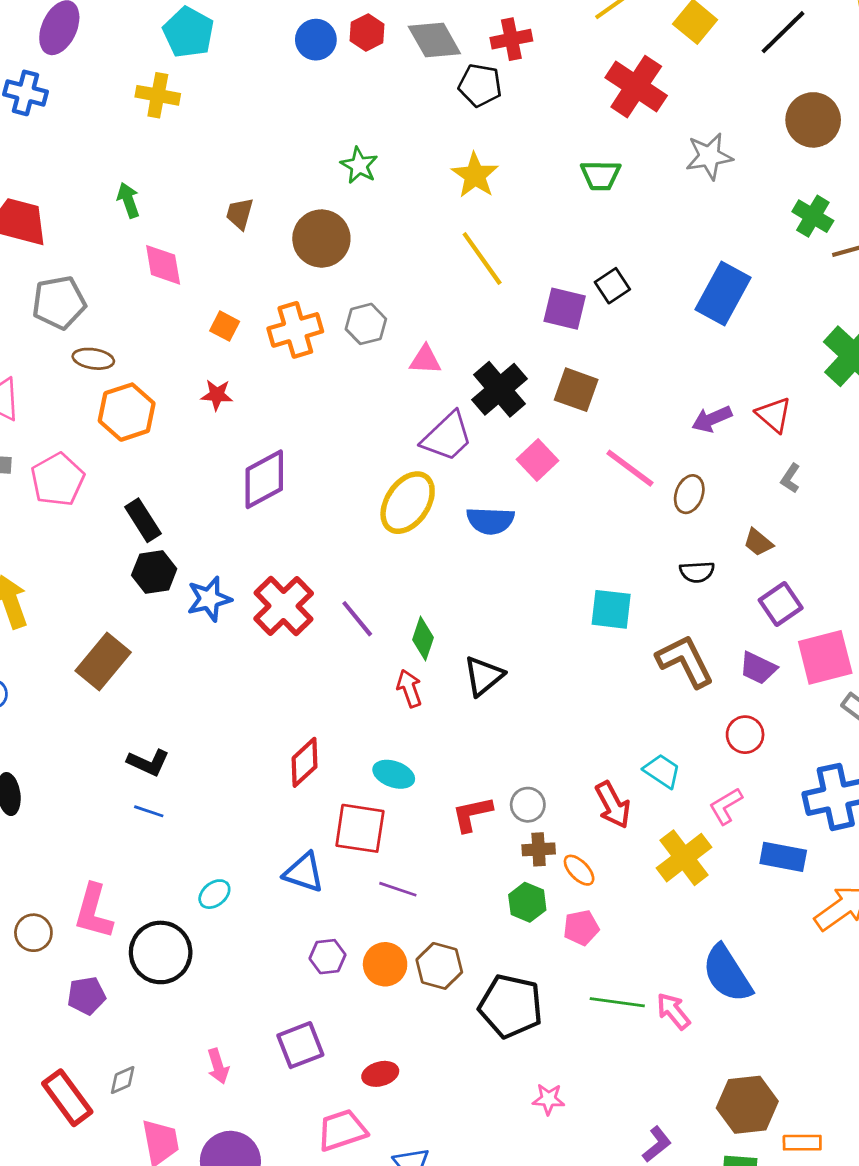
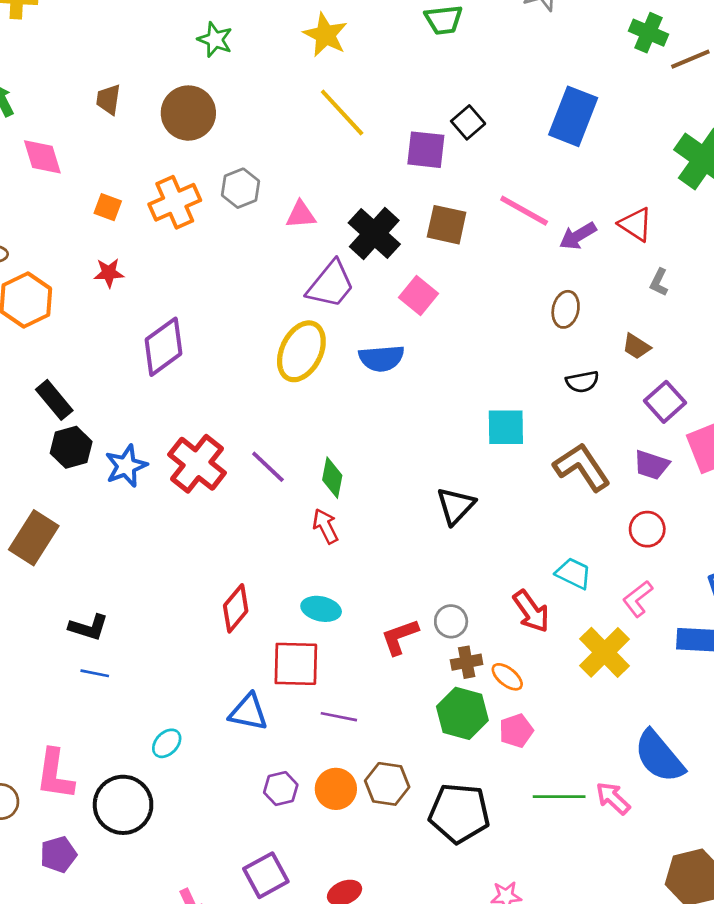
pink line: (630, 468) -> (524, 211), moved
black triangle: (484, 676) -> (456, 506), moved
green hexagon: (527, 902) -> (462, 713), size x1.4

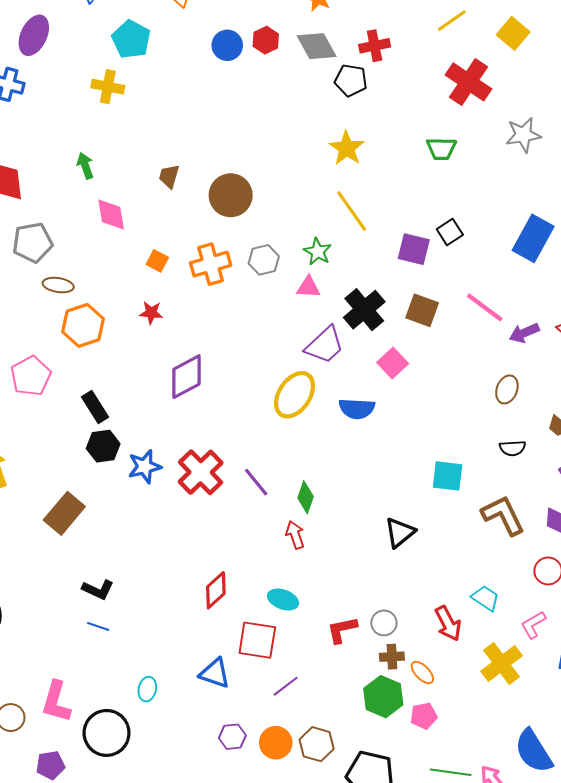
green star: (215, 40) -> (318, 252), moved
purple line: (339, 717) -> (286, 686), turned -56
cyan ellipse: (167, 743) -> (147, 689), turned -40

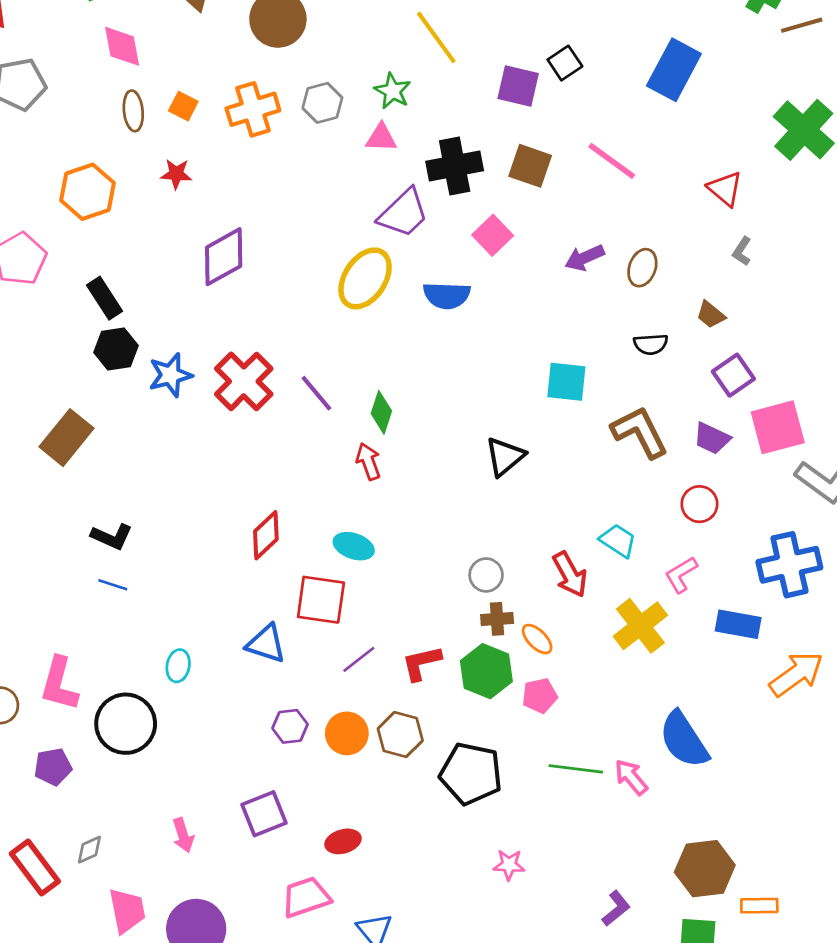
brown ellipse: (58, 285) -> (133, 111), moved, turned 76
black cross: (364, 310) -> (455, 166), turned 30
purple arrow: (524, 333) -> (585, 258), moved
red L-shape: (342, 630) -> (422, 663), moved

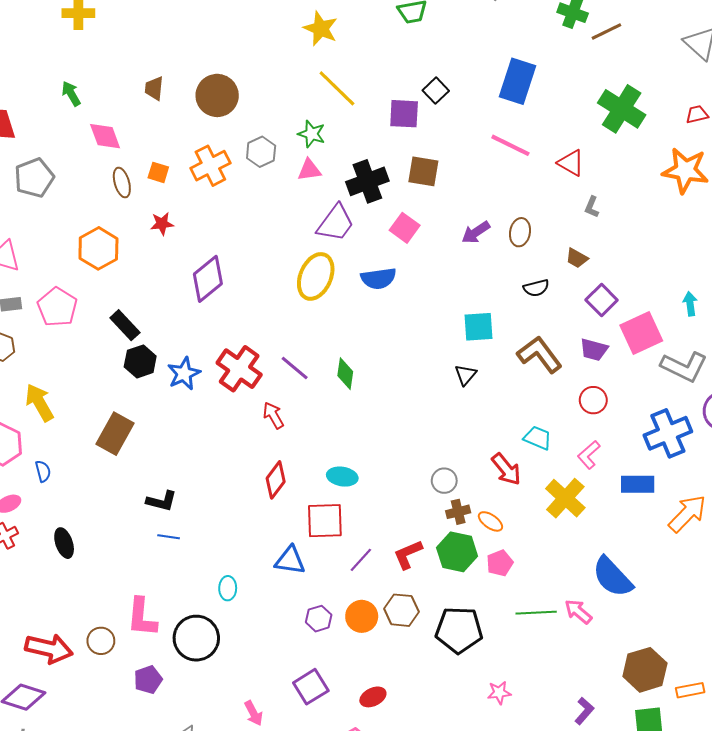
pink line: (612, 161) -> (510, 145), moved
black triangle: (505, 457) -> (466, 375), moved, size x0.7
red arrow: (368, 461) -> (273, 415), moved

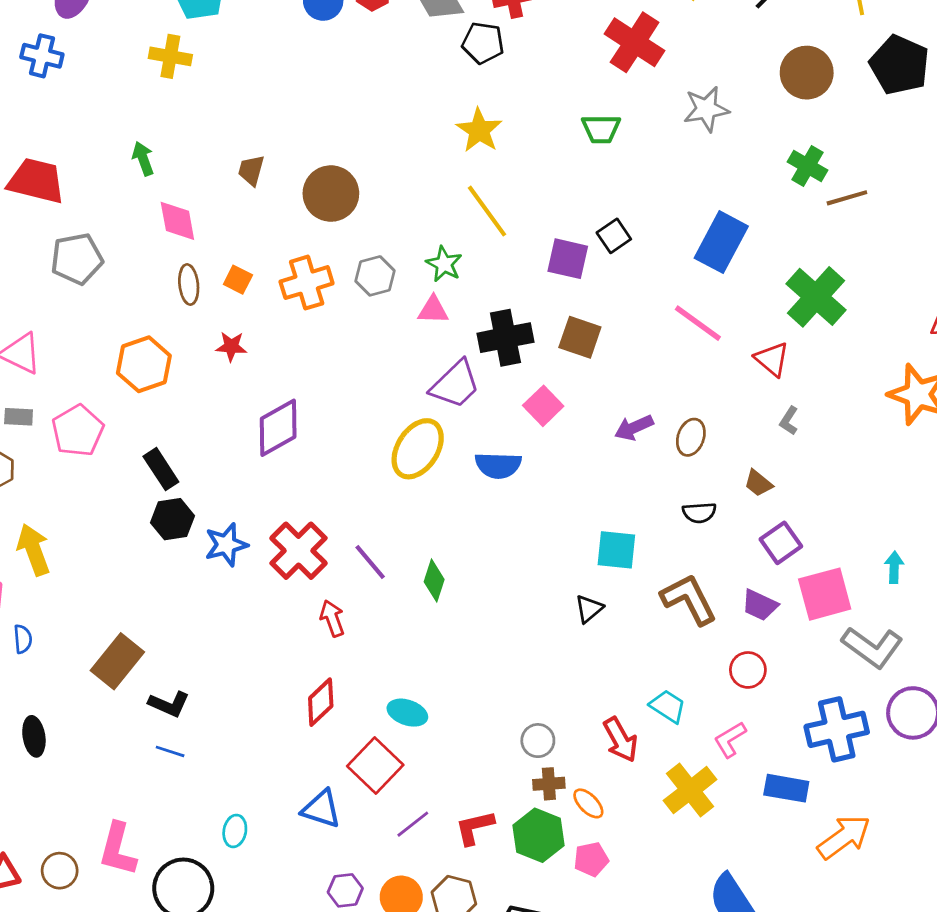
green cross: (622, 109) -> (816, 297), moved
brown rectangle: (115, 434) -> (117, 661), moved
red square: (325, 521) -> (375, 765), turned 36

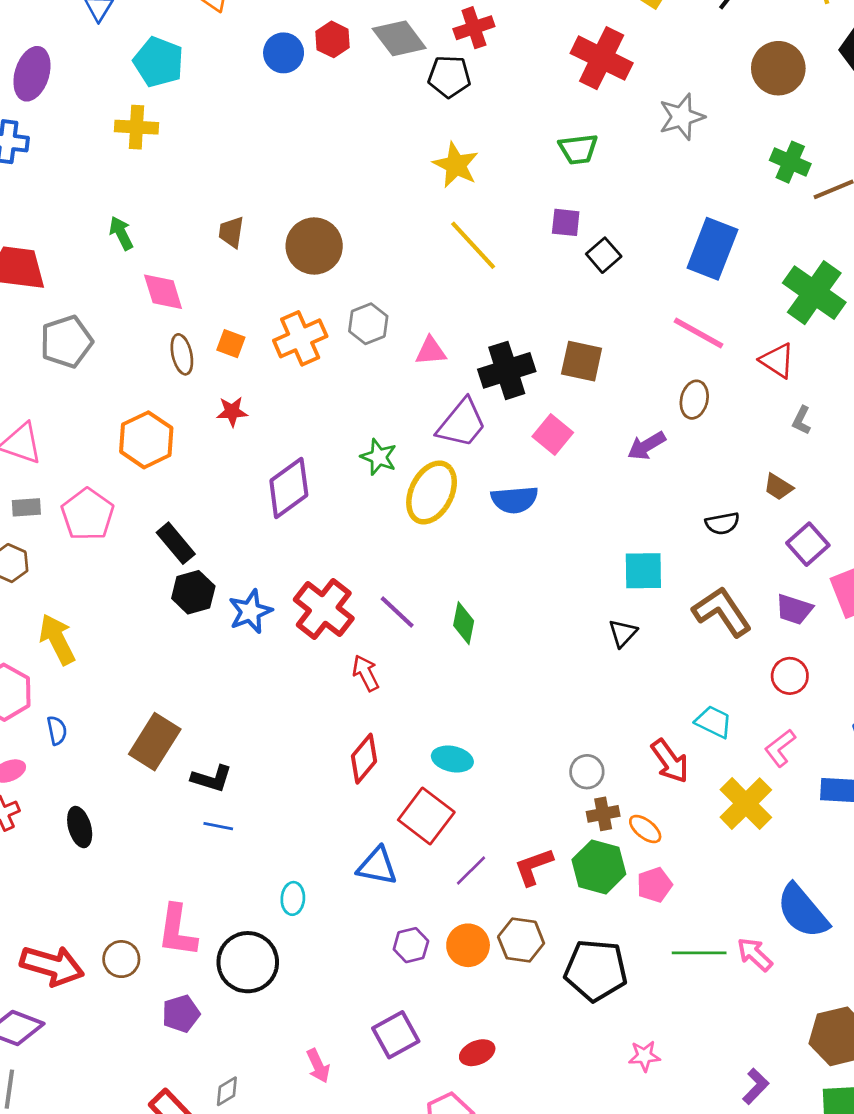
purple square: (568, 259) -> (566, 222), moved, size x0.7
green star: (444, 264) -> (379, 457), moved
brown ellipse: (691, 437) -> (694, 400), moved

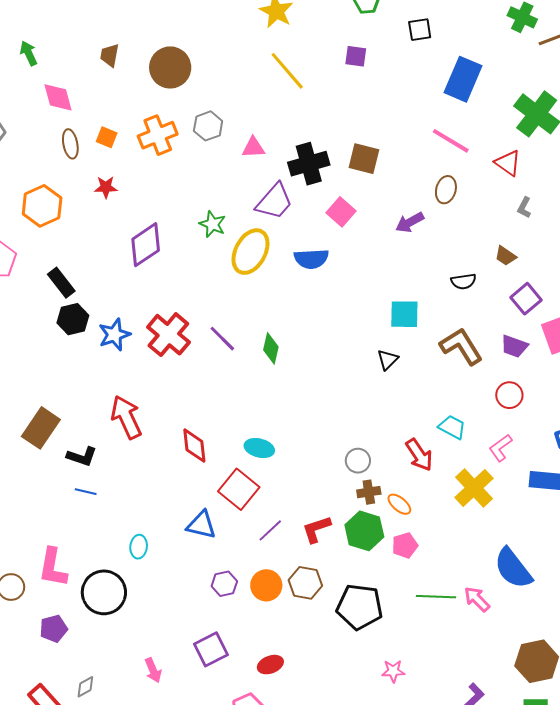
black square: (604, 255) -> (420, 30), moved, turned 30
red arrow: (366, 673) -> (126, 417), moved, size x1.6
red diamond: (364, 759) -> (194, 446), turned -48

